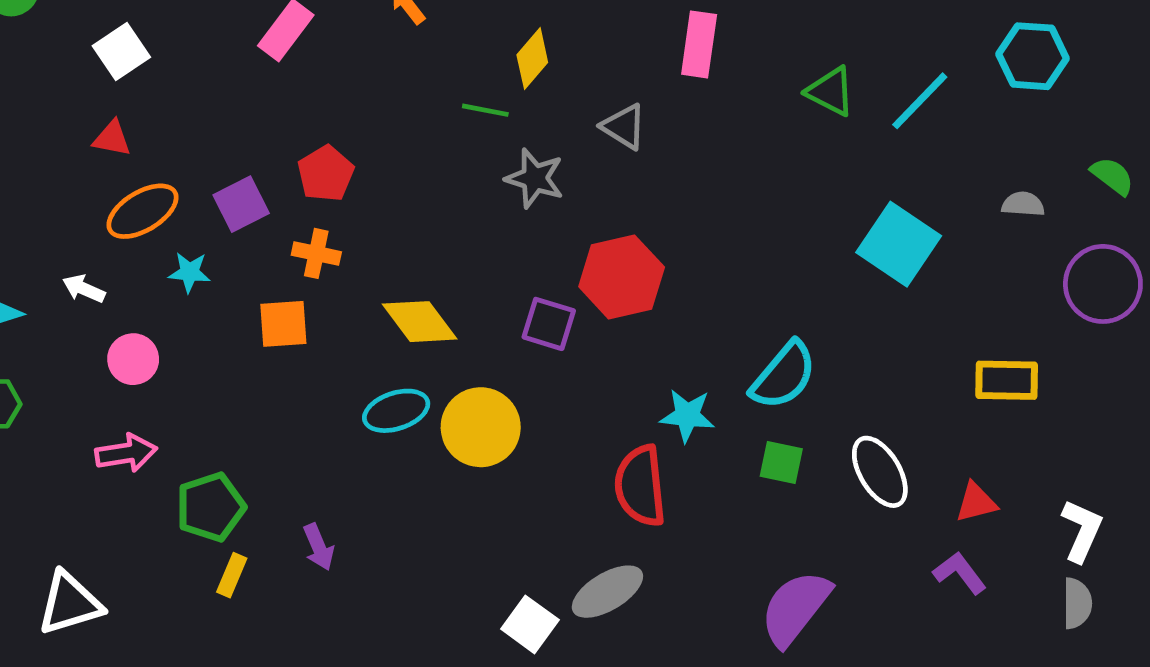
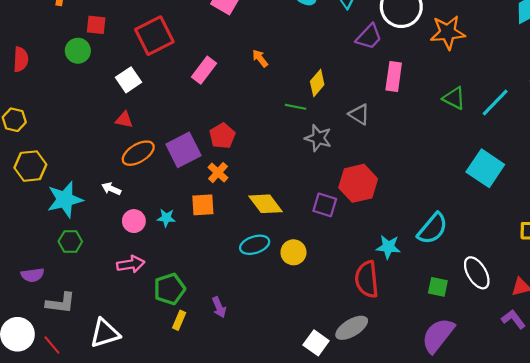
purple square: (241, 204) -> (183, 150), size x1.4
orange cross: (316, 253) -> (218, 173), turned 30
cyan star: (189, 272) -> (166, 218), moved
yellow circle: (481, 427) -> (293, 252), size x0.7
green square: (781, 462) -> (438, 287), moved

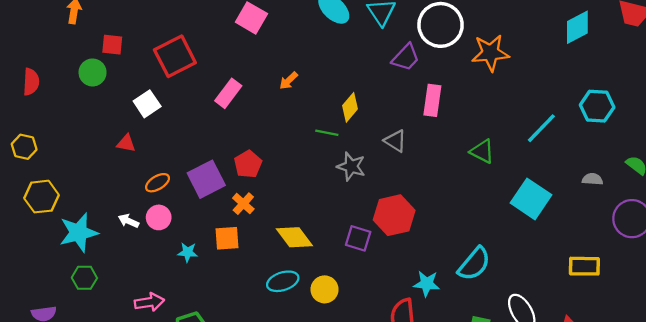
orange arrow: (260, 58) -> (289, 81), turned -96
green triangle: (454, 98) -> (482, 151), moved
red triangle: (124, 120) -> (126, 143), moved
orange ellipse: (138, 153) -> (157, 183), size x0.7
pink circle: (134, 221) -> (159, 217), moved

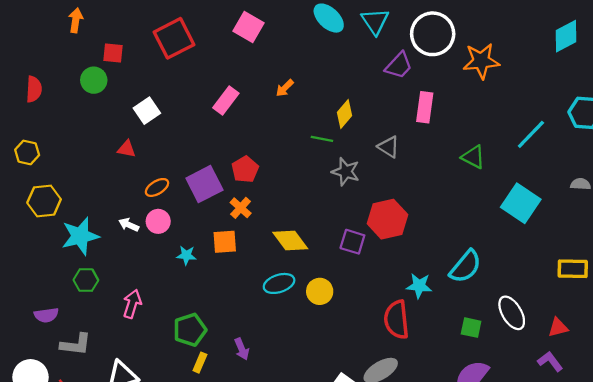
red square: (175, 56) -> (174, 38), moved
pink arrow: (149, 302) -> (132, 304), moved, turned -64

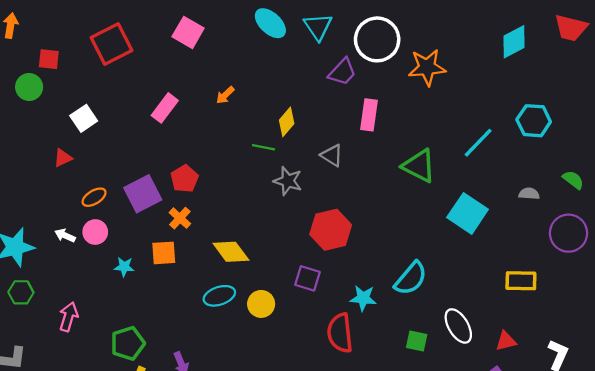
red triangle: (127, 149) -> (63, 158), turned -36
green triangle: (473, 157) -> (419, 166), size x1.4
purple square: (352, 242) -> (308, 278), moved

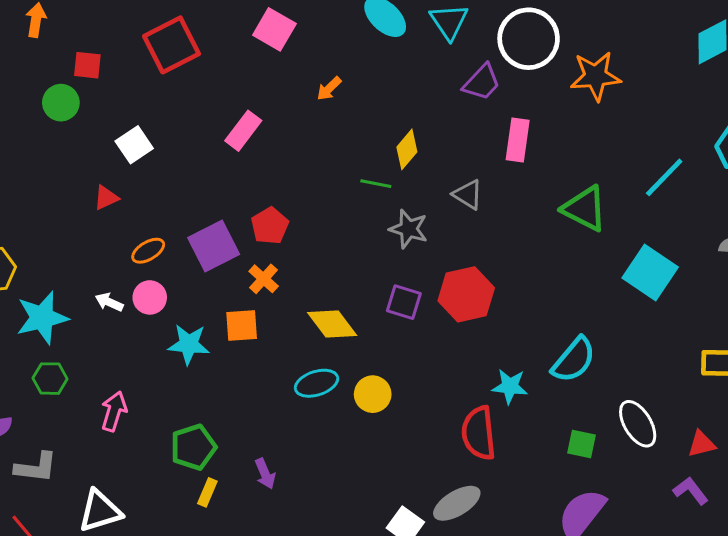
orange arrow: (225, 95) -> (329, 89), moved
cyan star: (124, 267) -> (189, 344), size x1.5
purple square: (308, 278) -> (404, 302), moved

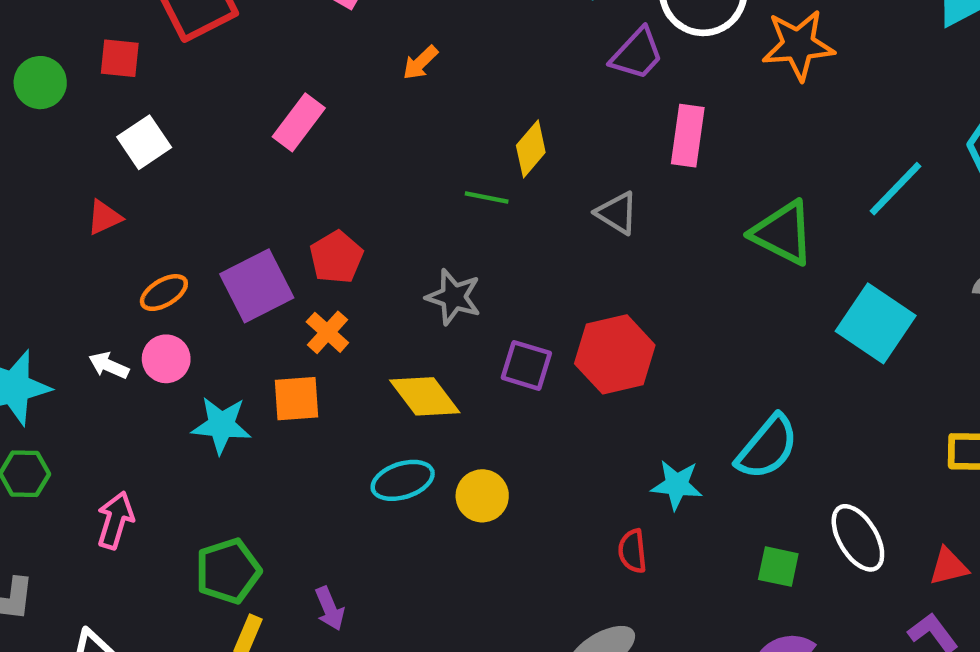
red square: (87, 65) -> (120, 58), moved
gray star: (409, 229) -> (453, 297), moved
red semicircle: (479, 433) -> (632, 551), size x0.6

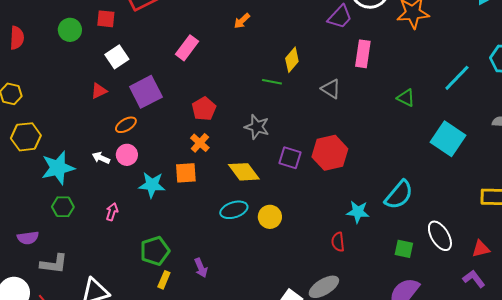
green triangle: (783, 233) -> (406, 98), size x0.6
purple square: (257, 286) -> (146, 92), moved
pink arrow: (115, 520) -> (112, 212), moved, size x0.7

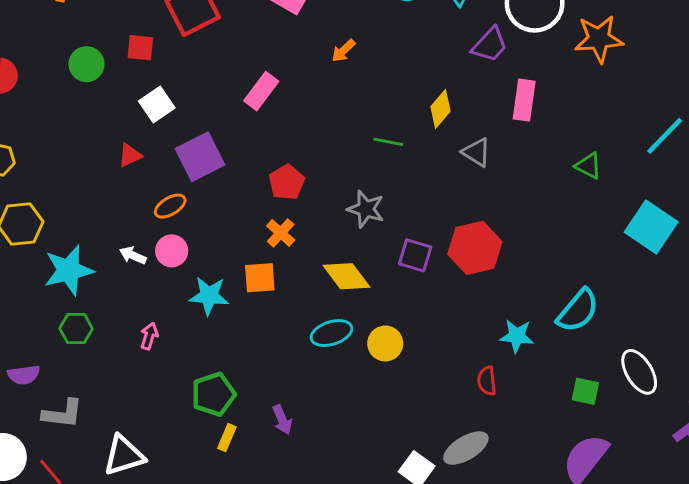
yellow diamond: (292, 60) -> (441, 109), moved

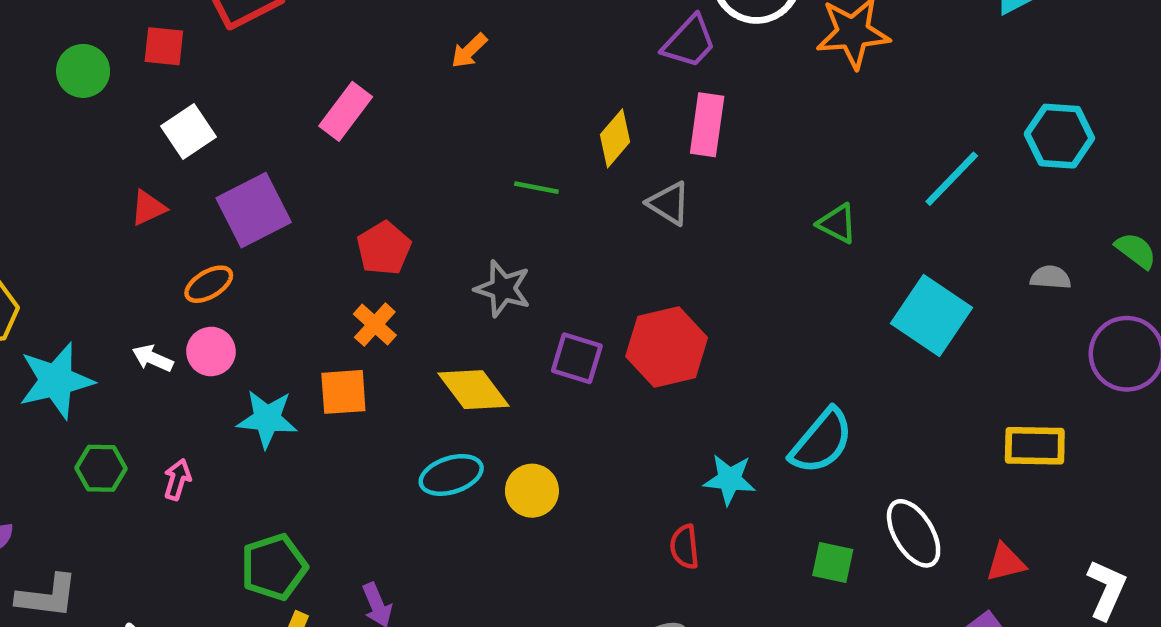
pink rectangle: (524, 100) -> (707, 125), moved
green hexagon: (76, 329) -> (101, 468), moved

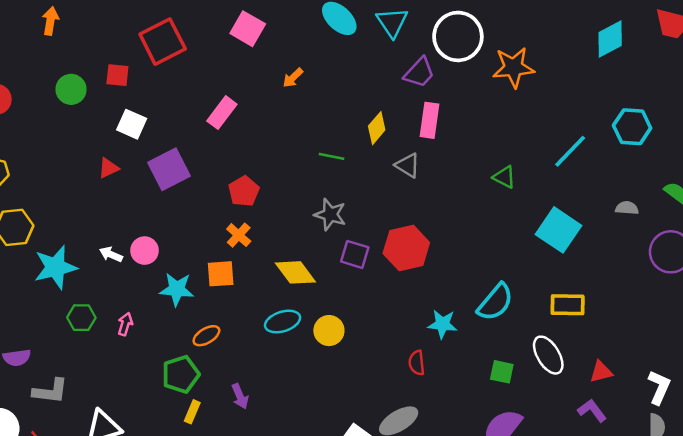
white square: (189, 132) -> (132, 124), turned -32
orange ellipse: (209, 284) -> (206, 336), moved
gray star: (503, 289) -> (330, 214), moved
yellow rectangle: (1035, 446) -> (568, 305), moved

